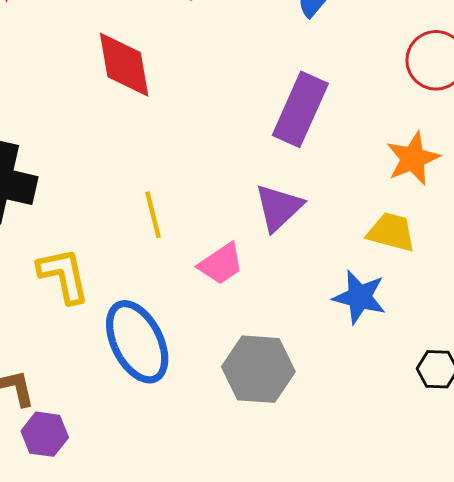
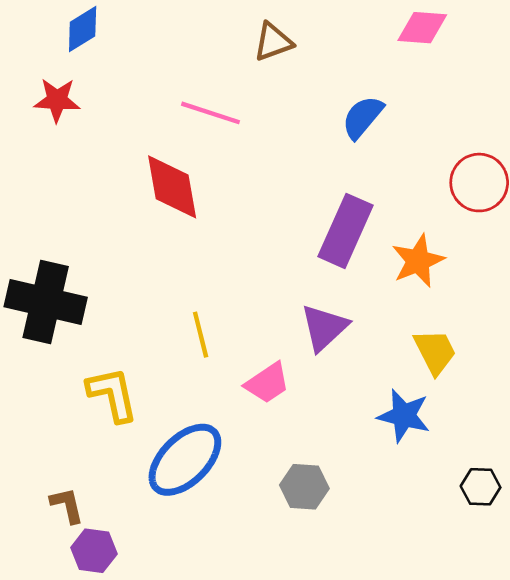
orange star: (413, 158) -> (418, 261), moved
yellow trapezoid: (391, 232) -> (435, 352), turned 48
blue ellipse: (137, 342) -> (185, 460), turned 72
gray hexagon: (258, 369) -> (304, 487), size x0.7

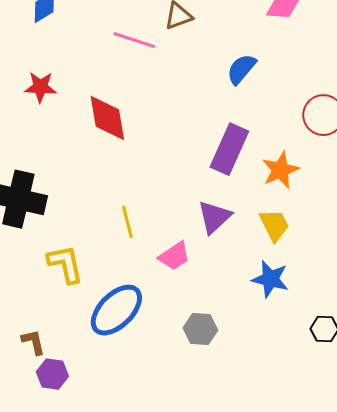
red star: (57, 100) -> (40, 87), moved
pink line: (210, 113) -> (134, 40), moved
yellow trapezoid: (435, 352) -> (274, 225), moved

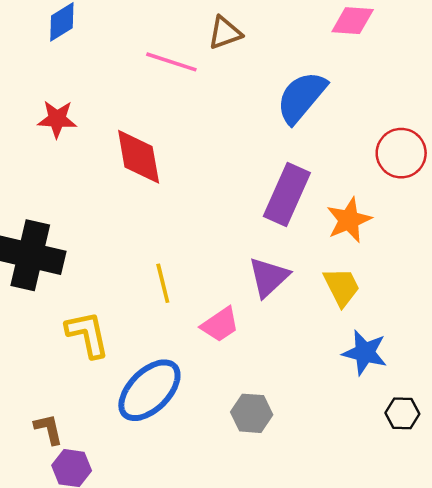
blue semicircle: (241, 69) -> (301, 97), size x1.4
blue star: (270, 279) -> (365, 353), moved

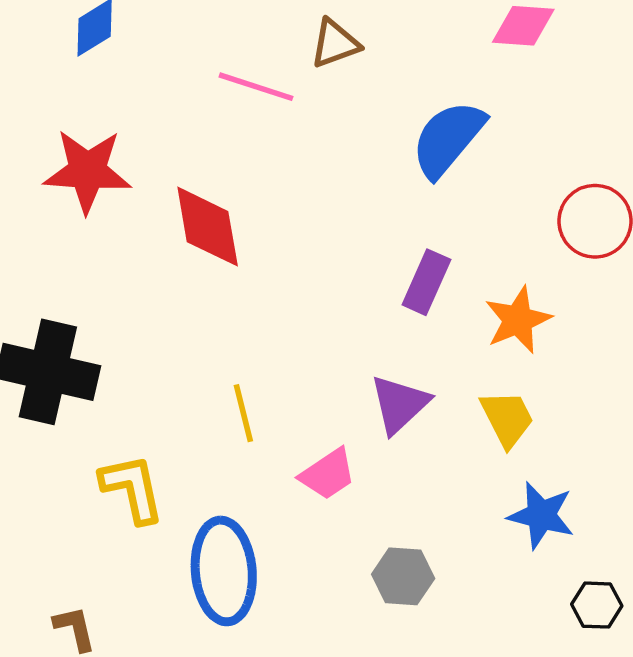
red star: (57, 119) -> (87, 171), size x1.5
purple rectangle: (287, 194) -> (426, 282), size x0.7
blue ellipse: (149, 390) -> (224, 571), turned -50
gray hexagon: (252, 413) -> (403, 576), moved

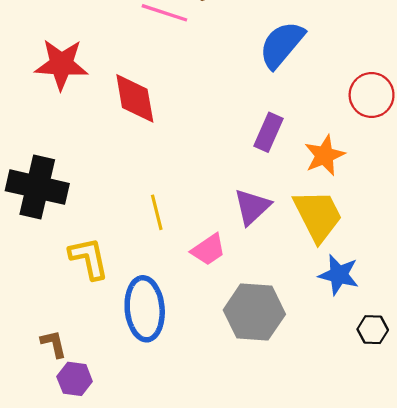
yellow trapezoid: (507, 419) -> (318, 216), size x1.5
gray hexagon: (403, 576) -> (254, 312), size x1.6

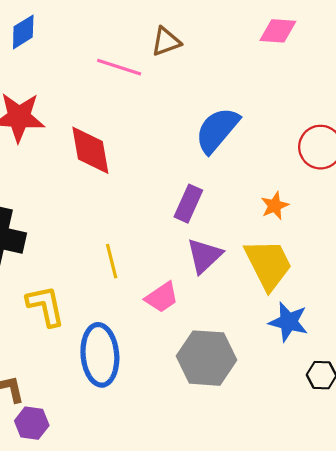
blue semicircle: (282, 45) -> (217, 130), moved
purple rectangle: (269, 132) -> (188, 204), moved
orange star: (324, 155) -> (275, 206), size x0.7

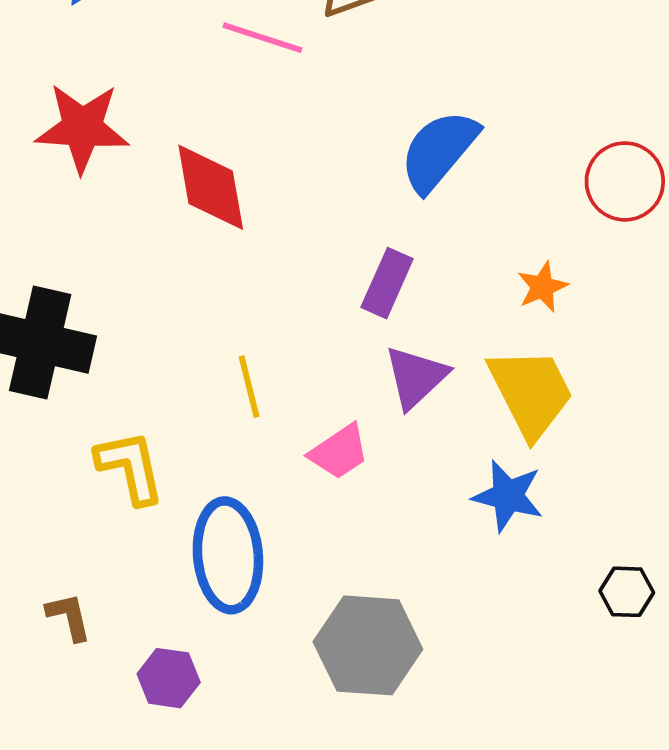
blue star: (289, 322) -> (508, 496), moved
gray hexagon: (206, 358) -> (368, 645), moved
purple hexagon: (32, 423) -> (169, 678), moved

